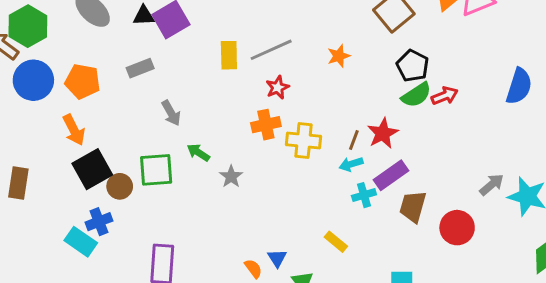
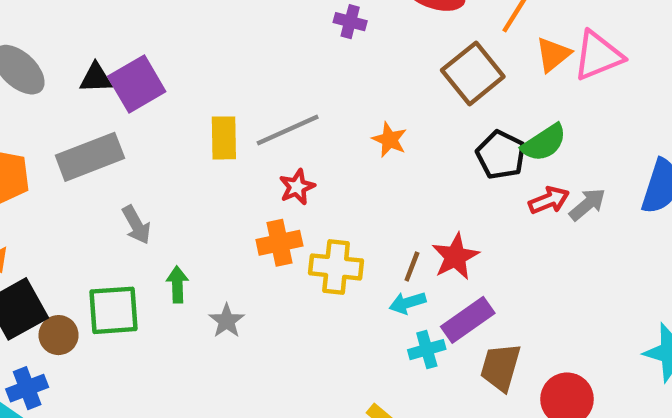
orange star: (339, 56) -> (389, 140), turned -30
gray rectangle: (140, 68) -> (90, 157), size x1.6
green semicircle: (416, 95) -> (544, 143), moved
green arrow: (198, 153) -> (177, 285), turned 55
gray arrow: (492, 185) -> (587, 204), moved

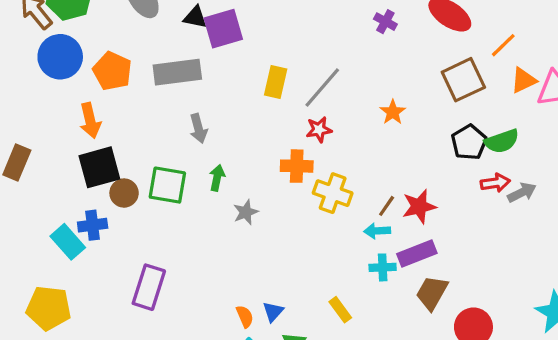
gray line: (288, 130) -> (322, 88), turned -39

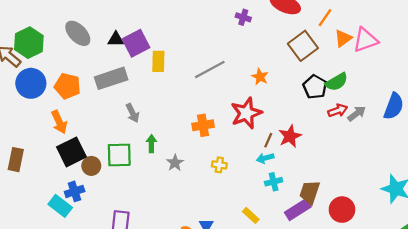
yellow rectangle: (276, 82) -> (158, 61), moved
gray line: (322, 88) -> (210, 70), turned 32
red star: (319, 130) -> (246, 113), moved, size x1.8
yellow cross: (333, 193) -> (219, 165), moved, size x0.6
purple rectangle: (417, 253) -> (298, 210), moved

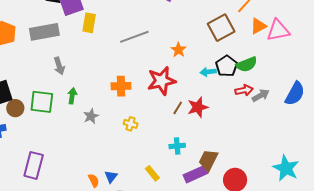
cyan arrow: (265, 158) -> (208, 72), moved

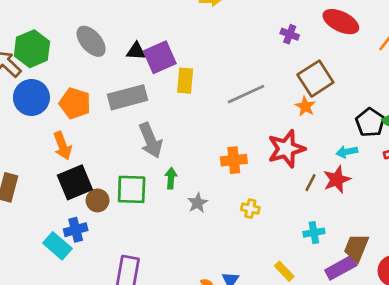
brown square: (221, 28) -> (315, 79), moved
gray arrow: (59, 66) -> (151, 140), size x1.5
cyan arrow: (208, 72) -> (347, 152), moved

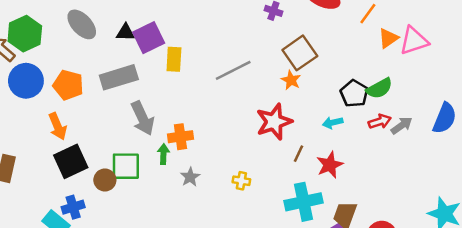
orange cross: (234, 160) -> (180, 137), moved
red star: (337, 180) -> (330, 165), moved
brown circle: (98, 200) -> (105, 180), moved
cyan cross: (314, 233) -> (304, 202), size x1.8

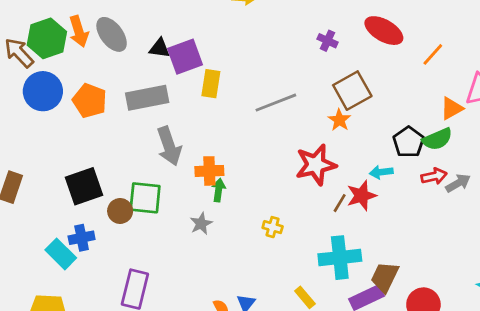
orange triangle: (388, 38) -> (452, 108), moved
orange arrow: (58, 126) -> (79, 31), moved
green arrow: (163, 154) -> (219, 190), moved
red star: (330, 165) -> (361, 196), moved
gray star: (190, 177) -> (201, 224), moved

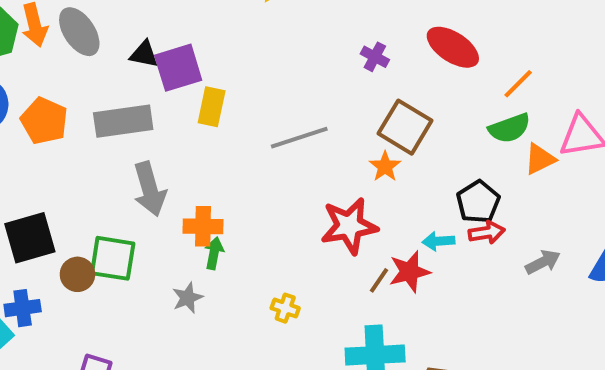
brown square: (352, 91) -> (405, 127), turned -33
green semicircle: (437, 139) -> (510, 128), moved
red arrow: (434, 176) -> (487, 232), moved

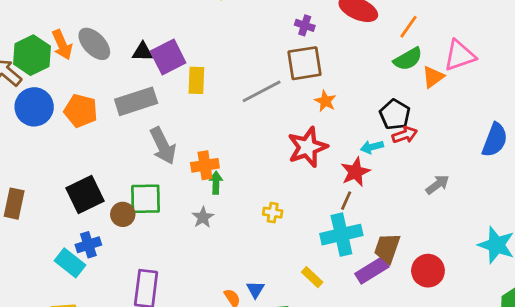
brown square: (405, 127) -> (305, 63), moved, turned -30
gray arrow: (543, 262) -> (438, 185), moved
brown line: (379, 280) -> (346, 201), moved

